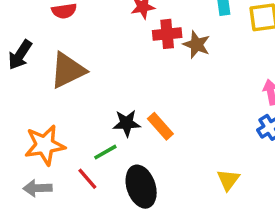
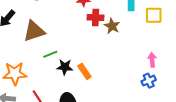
green line: (105, 152) -> (50, 54), moved

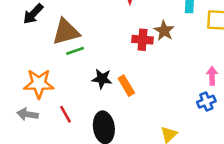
red cross: (96, 17) -> (143, 40), moved
green line: (50, 54) -> (75, 51), moved

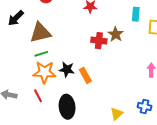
green line: (75, 51) -> (41, 54), moved
orange star: (39, 84) -> (44, 72), moved
blue cross: (206, 102) -> (144, 107), moved, turned 32

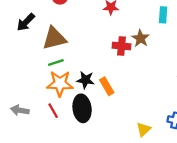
black ellipse: (67, 107) -> (82, 108), moved

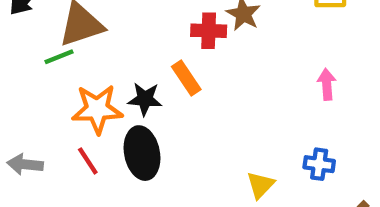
green line: (56, 63) -> (59, 57), moved
orange rectangle: (107, 86) -> (186, 78), moved

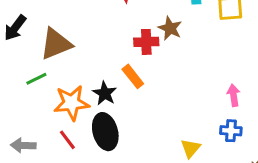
green line: (59, 57) -> (36, 79), moved
pink arrow: (327, 84) -> (234, 95), moved
black star: (145, 99) -> (105, 93), turned 30

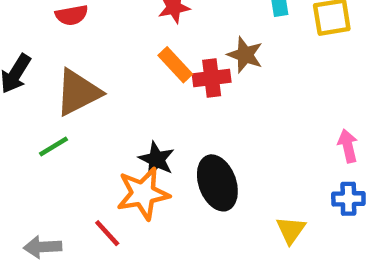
orange rectangle: (133, 76) -> (175, 65), moved
orange star: (71, 103) -> (143, 194), moved
black ellipse: (105, 132) -> (217, 183), moved

